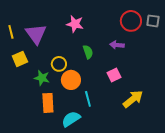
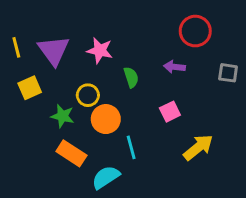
gray square: (153, 21) -> (228, 73), moved
pink star: (75, 24) -> (100, 50), moved
orange rectangle: (48, 103) -> (71, 153), turned -54

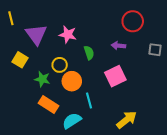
yellow line: (16, 47) -> (11, 18), moved
yellow square: (30, 88) -> (20, 60), turned -35
pink square: (170, 112) -> (115, 76), size x1.5
yellow arrow: (198, 147) -> (127, 120), moved

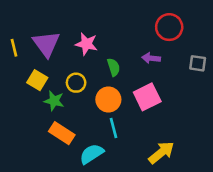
yellow line: (11, 18) -> (14, 48), moved
yellow square: (20, 60) -> (37, 80), moved
orange circle: (72, 81) -> (108, 100), moved

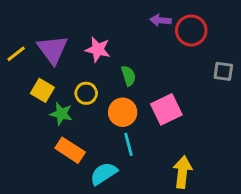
yellow line: (14, 48) -> (16, 54), turned 66
purple arrow: (151, 58) -> (161, 20), moved
yellow arrow: (161, 153) -> (182, 172), turned -44

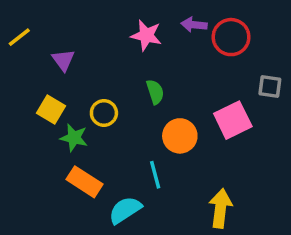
purple triangle: (53, 49) -> (63, 60), size x0.6
pink star: (98, 49) -> (146, 35), moved
yellow line: (16, 54) -> (19, 37), moved
pink square: (166, 109) -> (233, 120), moved
orange circle: (123, 112) -> (180, 136), moved

